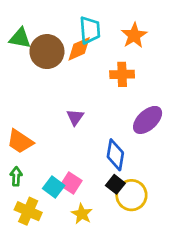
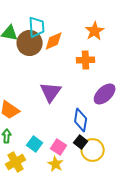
cyan trapezoid: (90, 30) -> (37, 27), moved
purple triangle: (75, 117) -> (51, 92), size x1.6
pink square: (71, 183) -> (59, 147), moved
yellow cross: (28, 211) -> (16, 162), turned 36

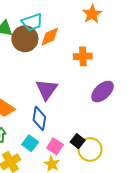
cyan trapezoid: (37, 27) -> (32, 22), turned 75
orange star: (95, 31) -> (92, 14), moved
blue diamond: (81, 120) -> (39, 118), moved

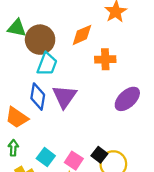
cyan trapezoid: (32, 22) -> (47, 64), moved, turned -50
orange diamond: (50, 37) -> (82, 35), moved
blue diamond: (39, 118) -> (38, 97), moved

